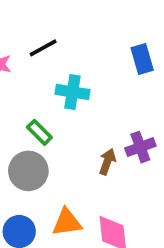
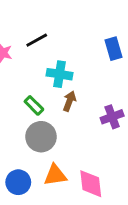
brown arrow: (107, 162) -> (69, 101), moved
gray circle: (28, 171) -> (41, 137), moved

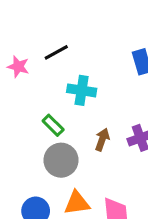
brown arrow: (69, 101) -> (102, 140), moved

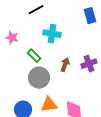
pink star: (18, 67) -> (12, 38), moved

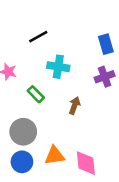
purple cross: (89, 64) -> (105, 77), moved
gray circle: (39, 78) -> (23, 132), moved

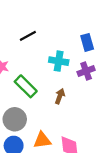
cyan cross: (58, 67) -> (59, 61), moved
green rectangle: (36, 94) -> (26, 86), size x1.5

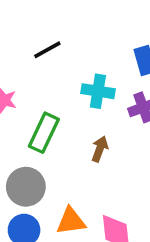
green rectangle: (26, 86) -> (44, 133), turned 70

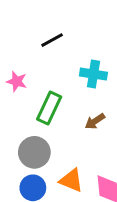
brown arrow: (100, 149) -> (95, 121), turned -144
orange triangle: (71, 221) -> (71, 180), turned 30

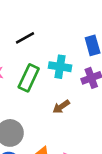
green rectangle: (49, 108) -> (29, 78), moved

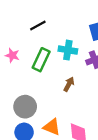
brown arrow: (61, 107) -> (69, 84), turned 152

